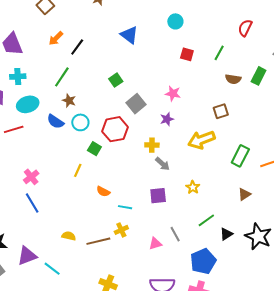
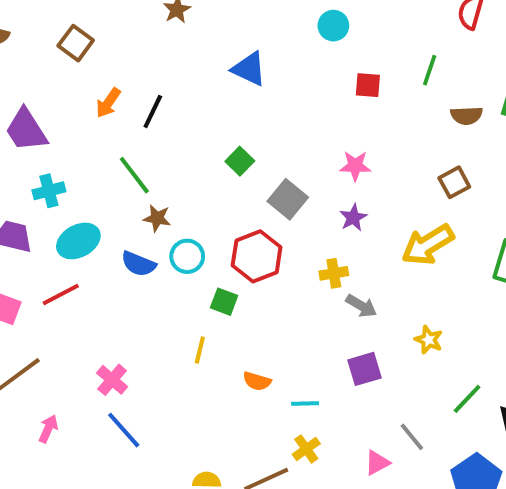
green line: (62, 77) -> (134, 175), turned -60

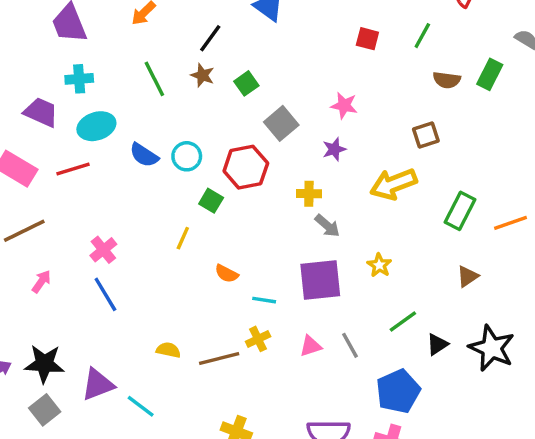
black line: (153, 112) -> (210, 38), moved
brown star: (157, 218) -> (202, 75), moved
purple square: (365, 369) -> (320, 280), size x1.5
pink triangle: (377, 463) -> (311, 346), moved

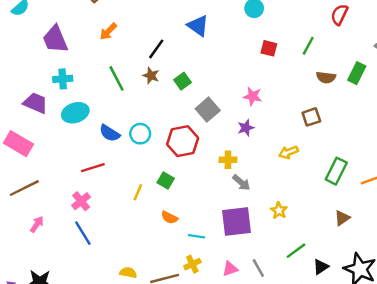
red line: (73, 169) -> (93, 168), moved
yellow arrow: (393, 184) -> (288, 152), size x0.6
green square: (211, 201) -> (166, 181), moved

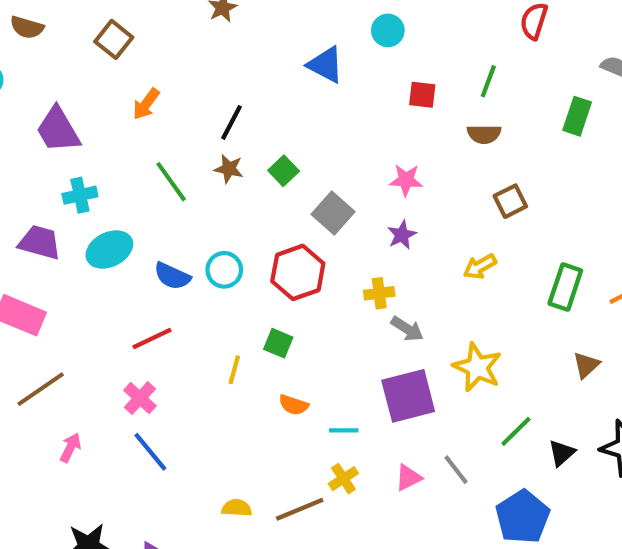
blue triangle: (198, 26) -> (326, 65), moved
brown semicircle: (326, 77) -> (484, 134), moved
yellow star: (279, 210) -> (477, 367), size x1.6

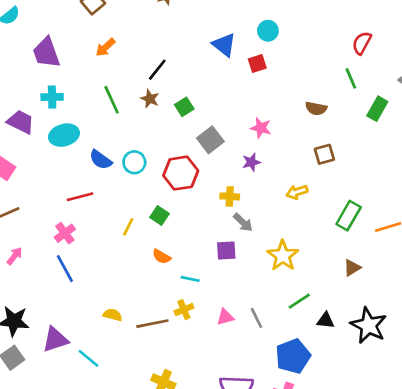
green line: (488, 81) -> (351, 78), moved, turned -55
red square: (422, 95) -> (257, 64), moved, turned -36
purple square: (408, 396) -> (226, 250), moved, size x0.6
black triangle: (562, 453) -> (326, 320), turned 36

